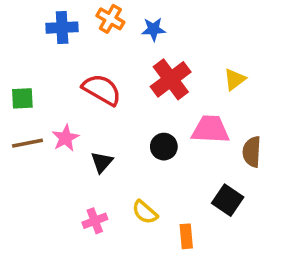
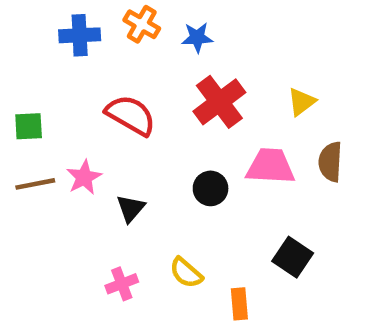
brown semicircle: (252, 152) -> (330, 162), moved

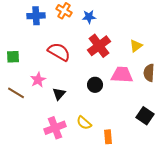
brown line: (35, 184) -> (16, 93), moved, turned 42
black square: (293, 257) -> (145, 116), moved
pink cross: (122, 284) -> (55, 128), size x1.5

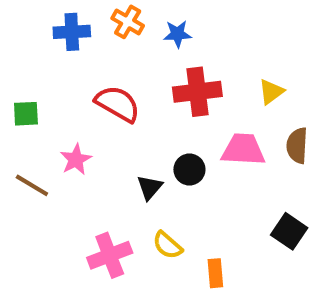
red cross: (99, 46) -> (197, 92), turned 30
black triangle: (59, 94) -> (150, 187), moved

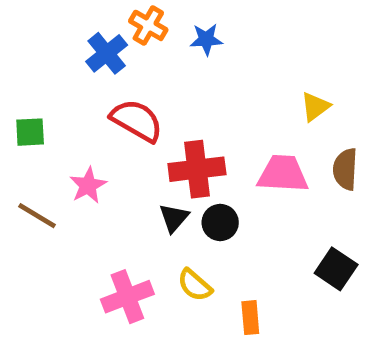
blue cross: (72, 32) -> (107, 53), moved, turned -36
red cross: (197, 92) -> (197, 169), moved
black circle: (189, 169) -> (220, 222), moved

